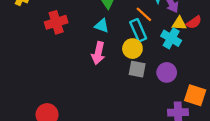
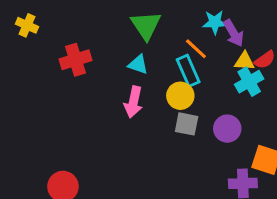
cyan cross: (171, 38) -> (249, 82), moved, turned 30

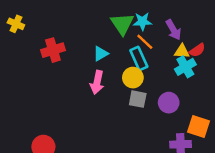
cyan star: (215, 22) -> (142, 21), moved
green triangle: (146, 25) -> (122, 24), moved
cyan triangle: (138, 64) -> (101, 54), turned -49

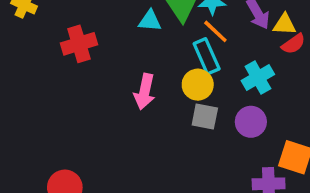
yellow triangle: (182, 51) -> (285, 24), moved
cyan triangle: (101, 54) -> (150, 21), moved, turned 35
cyan cross: (185, 67) -> (258, 78), moved

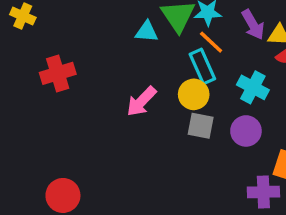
red cross: (79, 44) -> (58, 73), moved
cyan cross: (258, 78) -> (253, 87), turned -32
pink arrow: (145, 92) -> (141, 101), turned 32

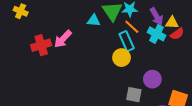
cyan cross: (253, 87) -> (157, 34), moved
pink arrow: (141, 101) -> (63, 39), moved
gray square: (201, 126) -> (134, 95), moved

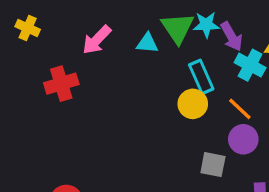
purple arrow: (157, 16) -> (232, 36), moved
orange line: (132, 27) -> (240, 109), moved
pink arrow: (63, 39) -> (97, 40), moved

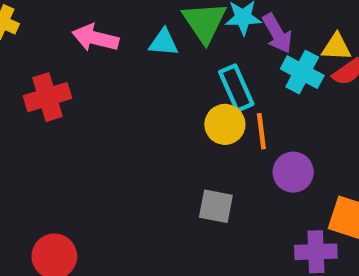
pink arrow: (97, 40) -> (95, 38), turned 60
orange line: (240, 109) -> (261, 131), moved, turned 40
gray square: (213, 165) -> (216, 206), moved

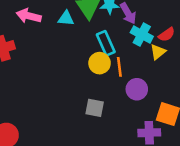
yellow triangle: (336, 47) -> (158, 52), moved, turned -42

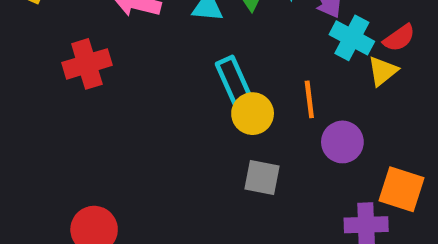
cyan rectangle: (106, 43) -> (234, 80), moved
yellow circle: (100, 63) -> (253, 114), moved

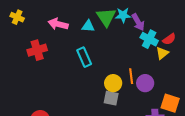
cyan rectangle: (234, 80) -> (84, 57), moved
orange line: (309, 99) -> (131, 76), moved
yellow circle: (253, 114) -> (113, 83), moved

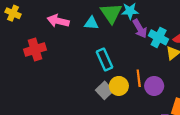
purple arrow: (138, 22) -> (140, 29), moved
cyan rectangle: (84, 57) -> (105, 59), moved
gray square: (111, 98) -> (105, 90), moved, turned 35

